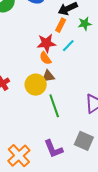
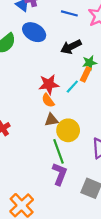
orange rectangle: (61, 25) -> (86, 74), moved
yellow circle: (36, 85) -> (68, 130), moved
purple L-shape: (53, 149) -> (60, 174), moved, turned -135

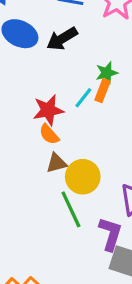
black arrow: (71, 47) -> (62, 39), moved
cyan line: (72, 87) -> (83, 98), moved
purple L-shape: (60, 174) -> (110, 234), moved

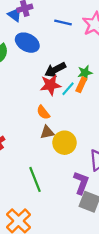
black arrow: (62, 39) -> (55, 70), moved
red star: (48, 110) -> (50, 85), moved
green line: (71, 209) -> (35, 179), moved

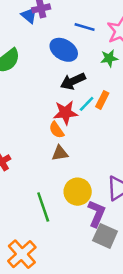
blue ellipse: (27, 43) -> (64, 50), moved
green star: (85, 73) -> (109, 58), moved
red star: (50, 85) -> (65, 113), moved
yellow circle: (64, 143) -> (78, 192), moved

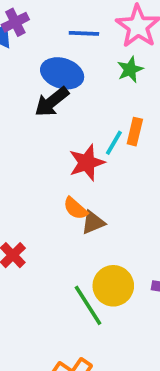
black arrow: (73, 81) -> (52, 102), moved
orange semicircle: (57, 130) -> (75, 208), moved
yellow circle: (78, 192) -> (113, 286), moved

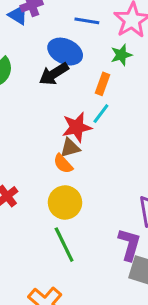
orange rectangle: (135, 132) -> (103, 84), moved
brown triangle: (93, 222) -> (70, 148), moved
yellow circle: (113, 286) -> (65, 202), moved

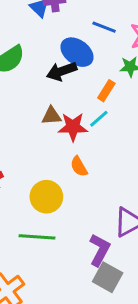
brown triangle: (70, 148) -> (52, 116), moved
orange semicircle: (63, 164) -> (79, 166), moved
green line: (64, 245) -> (37, 237), turned -72

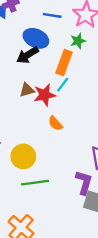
orange rectangle: (106, 91) -> (64, 63), size x1.5
yellow circle: (46, 197) -> (23, 156), moved

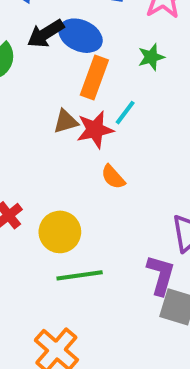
green star: (78, 41) -> (151, 57), moved
black arrow: (27, 55) -> (46, 34), moved
orange rectangle: (64, 63) -> (94, 77), moved

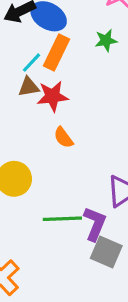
cyan line: (125, 113) -> (32, 63), moved
green line: (80, 275) -> (62, 219), moved

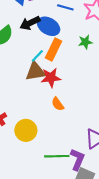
brown triangle: (29, 87) -> (36, 71), size x1.5

